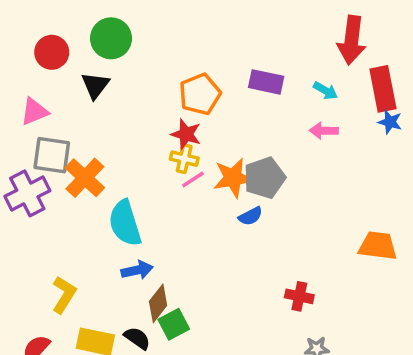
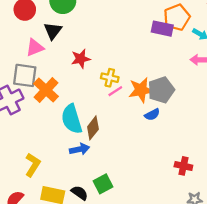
orange pentagon: (200, 94) -> (177, 17), moved
pink triangle: (34, 112) -> (35, 48), moved
red star: (186, 134) -> (81, 59), moved, turned -30
brown diamond: (158, 303) -> (93, 128), moved

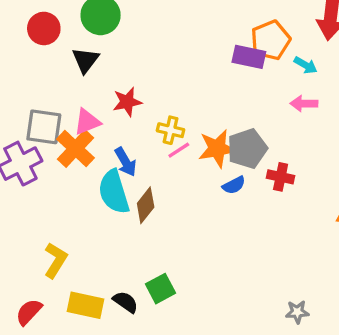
pink triangle: (35, 48) -> (87, 122), moved
blue arrow: (80, 149) -> (126, 162), moved, turned 72
red cross: (183, 166) -> (281, 177), moved

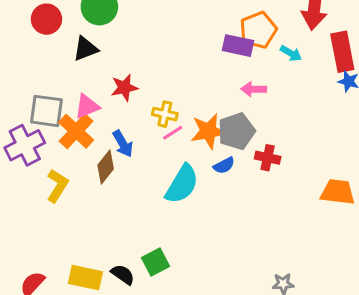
black triangle: (86, 60) -> (85, 49), turned 32
pink arrow: (304, 104) -> (254, 89), moved
cyan semicircle: (114, 192) -> (182, 184), moved, turned -132
brown diamond: (146, 205) -> (106, 167), moved
yellow L-shape: (55, 260) -> (57, 186), moved

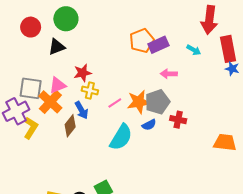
orange pentagon: (258, 30) -> (142, 41), moved
purple rectangle: (238, 46) -> (158, 45), turned -36
yellow cross: (165, 114) -> (90, 90), moved
yellow L-shape: (57, 186) -> (31, 128), moved

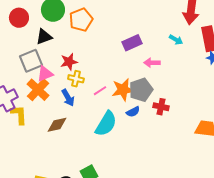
orange pentagon: (142, 41) -> (81, 20), moved
purple rectangle: (158, 45) -> (132, 43), moved
gray square: (31, 88) -> (31, 61), moved, turned -30
brown diamond: (70, 126) -> (57, 125), moved, turned 40
yellow L-shape: (31, 128) -> (19, 115), turned -35

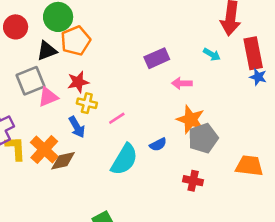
orange pentagon: (81, 20) -> (76, 41), moved
orange cross: (38, 90) -> (44, 149), moved
orange star: (123, 90) -> (191, 119), moved, turned 30
gray pentagon: (141, 90) -> (203, 138), moved
red cross: (161, 107) -> (193, 181), moved

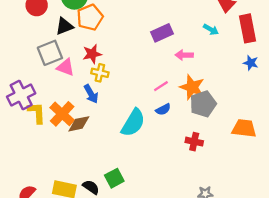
blue star: (258, 77) -> (251, 63), moved
pink triangle: (48, 97) -> (65, 67), turned 42
pink line: (117, 118) -> (161, 86), moved

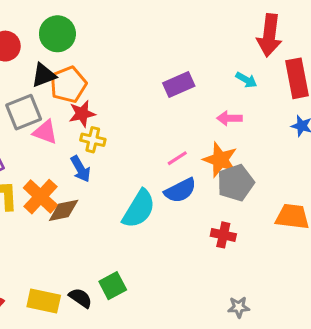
orange pentagon: (90, 17) -> (68, 84), moved
pink arrow: (184, 55) -> (229, 118), moved
blue semicircle: (163, 109) -> (180, 190), size x1.5

